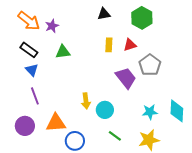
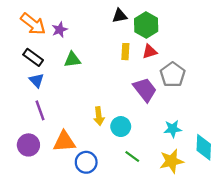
green hexagon: (142, 18) -> (146, 25), moved
cyan diamond: (177, 111) -> (204, 147), moved

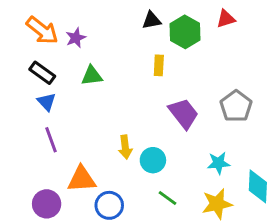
red triangle: (150, 52) -> (226, 19), moved
gray pentagon: (173, 75) -> (236, 106), moved
purple circle: (28, 145) -> (47, 204), moved

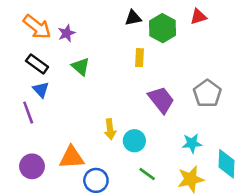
green triangle: (92, 76) -> (81, 67), turned 48
purple line: (51, 140) -> (28, 113), moved
purple circle: (47, 204) -> (32, 166), moved

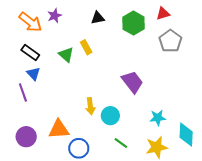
black triangle: (133, 18) -> (98, 18), moved
purple star: (67, 33) -> (55, 16), moved
yellow rectangle: (139, 58) -> (86, 47), moved, turned -32
gray pentagon: (207, 93) -> (170, 41), moved

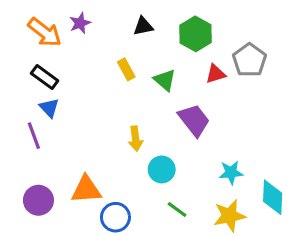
red triangle: (163, 14) -> (216, 74), moved
green triangle: (66, 55) -> (165, 80), moved
yellow arrow: (90, 106) -> (135, 139), moved

